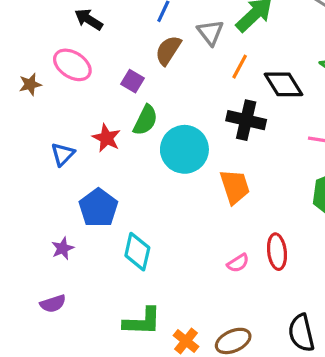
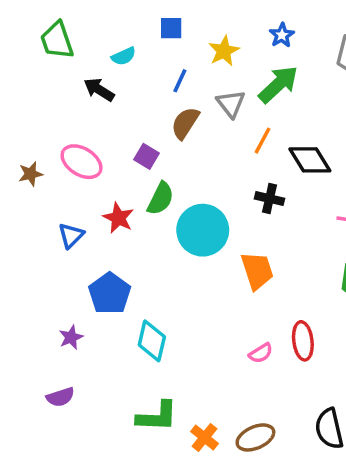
pink ellipse: (72, 65) -> (81, 162), moved
brown star: (30, 84) -> (31, 174), moved
black cross: (246, 120) -> (269, 199), size x0.7

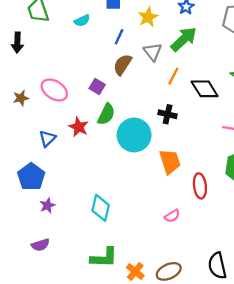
black arrow: (99, 90) -> (17, 43), moved, turned -120
black cross: (269, 199) -> (168, 114), moved
blue pentagon: (110, 293) -> (31, 177), moved
red ellipse: (303, 341) -> (200, 186), moved

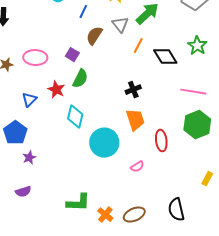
blue line: (119, 37) -> (83, 12), moved
pink ellipse: (54, 90) -> (35, 58), turned -30
black cross: (168, 114) -> (133, 90), moved, turned -35
cyan circle: (134, 135) -> (104, 143), moved
cyan diamond: (101, 208) -> (75, 117), moved

